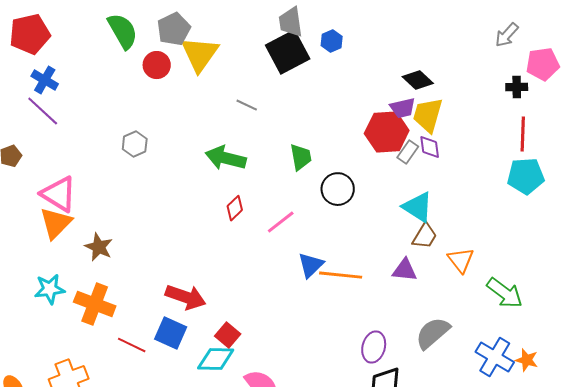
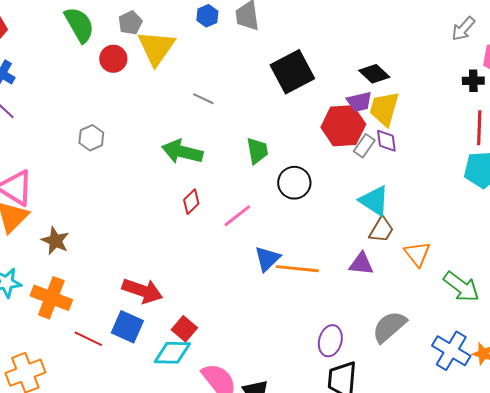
gray pentagon: (174, 29) -> (130, 23), size x0.7
blue hexagon: (332, 41) -> (207, 16), moved
black square: (288, 52) -> (292, 72), moved

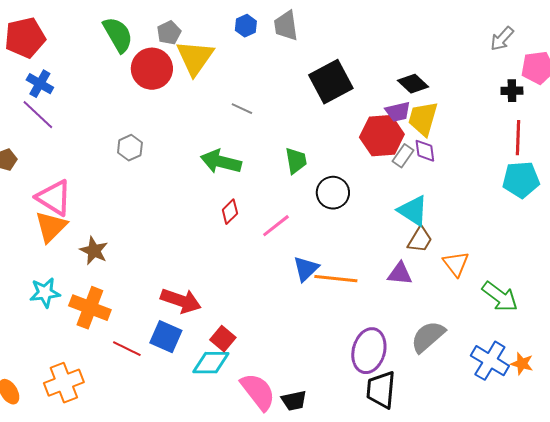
red circle: (113, 59) -> (152, 69), size x1.5
purple ellipse: (330, 341) -> (369, 351), size x1.4

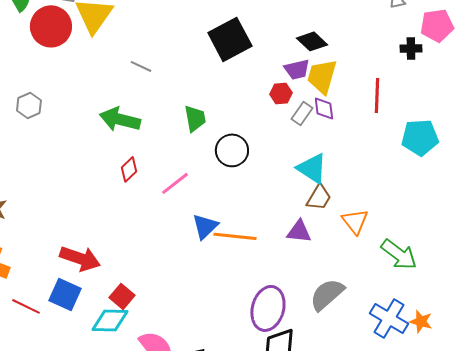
red hexagon: (382, 136) -> (281, 93), size x0.5
red line: (518, 138) -> (377, 95), moved

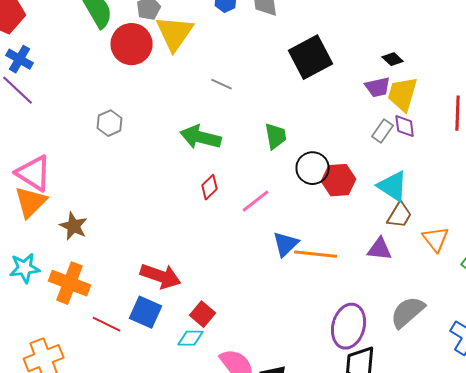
black diamond: (312, 41) -> (393, 59), size x0.7
red hexagon: (281, 93) -> (339, 180), moved, size x1.5
cyan diamond: (110, 320) -> (191, 338), size x0.7

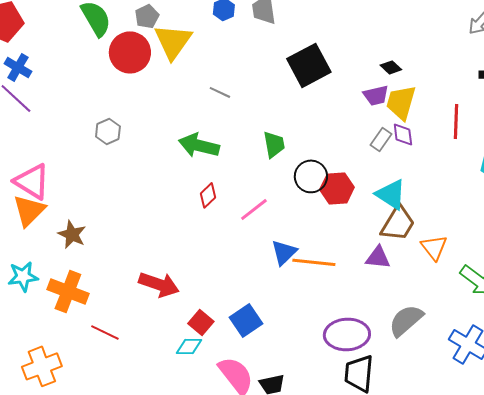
brown trapezoid: (400, 215) -> (398, 223), size x1.4
blue square: (146, 312) -> (246, 320), moved, turned 32
purple ellipse: (349, 326) -> (347, 334), turned 72

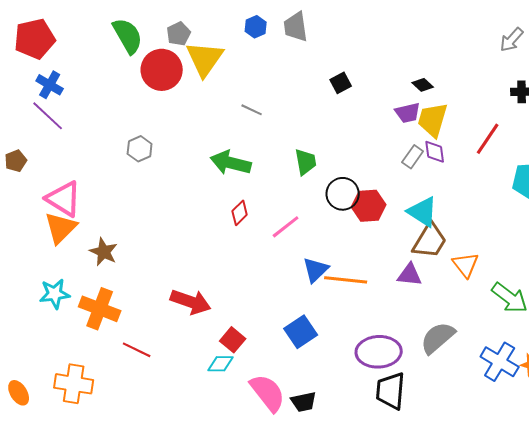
black square: (309, 65) -> (341, 83), size x0.5
red line: (456, 121) -> (488, 139), turned 32
blue square: (246, 320) -> (301, 332), moved
orange cross: (42, 366) -> (74, 384), turned 30

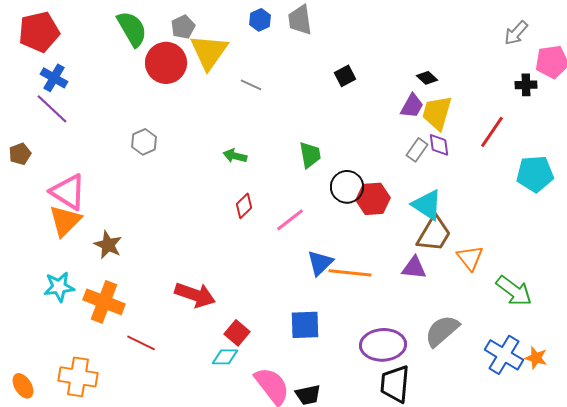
gray line: (252, 110) -> (251, 85), moved
purple trapezoid: (408, 113) -> (412, 106), turned -48
green arrow: (231, 163) -> (235, 156), size x0.6
blue square: (301, 332) -> (305, 325), turned 32

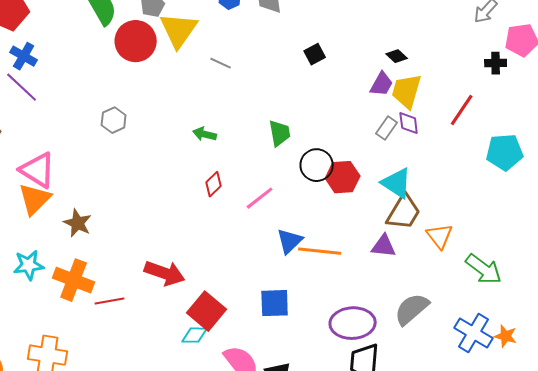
red square: (237, 333) -> (207, 311), size x1.5
red line: (141, 343) -> (110, 301), moved, turned -36

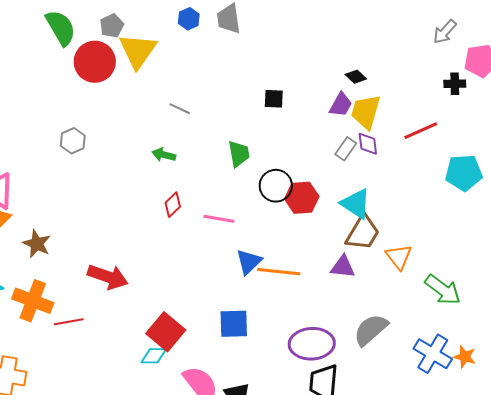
black square: (315, 54) -> (274, 99), moved, turned 30
gray line: (221, 63) -> (180, 109), moved
red line: (462, 110) -> (421, 131), turned 32
pink line: (260, 198) -> (219, 219), turned 48
red arrow: (165, 273) -> (108, 277), moved

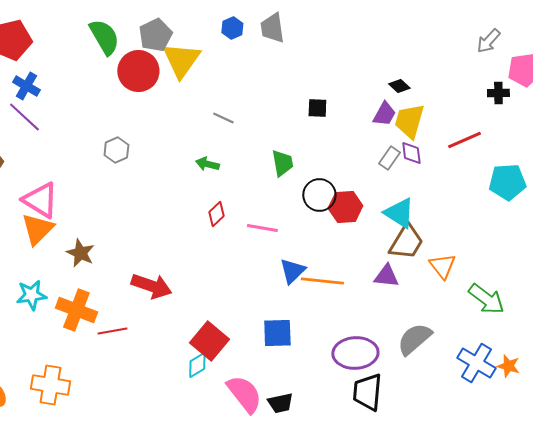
gray pentagon: (112, 26) -> (155, 35), size x1.4
cyan diamond: (154, 356) -> (197, 365), turned -32

